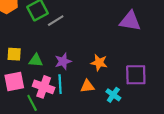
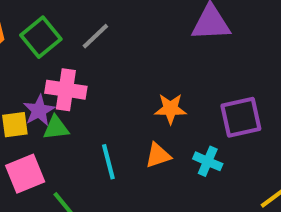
gray line: (56, 21) -> (95, 36), moved
purple star: (63, 61) -> (39, 110), moved
pink cross: (44, 87) -> (66, 90), moved

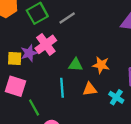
pink cross: (66, 90) -> (46, 44), turned 35
green triangle: (56, 128) -> (76, 65), moved
pink square: (25, 174) -> (15, 86), turned 30

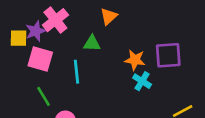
orange star: (101, 65) -> (135, 60), moved
pink square: (15, 86) -> (40, 59), moved
orange triangle: (90, 89) -> (109, 16), moved, turned -32

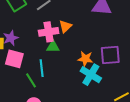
pink cross: (55, 20) -> (49, 32), moved, turned 30
cyan cross: (142, 81) -> (91, 75), size x1.5
green line: (44, 96) -> (31, 80), moved

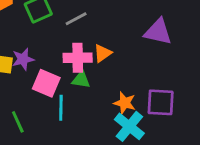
pink square: (14, 59) -> (46, 83), moved
green line: (31, 80) -> (18, 122), moved

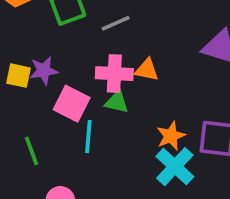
orange triangle: (103, 53) -> (147, 70), turned 42
orange star: (125, 103) -> (171, 136), turned 30

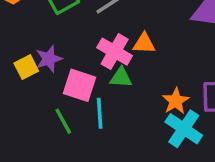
pink cross: (114, 74) -> (115, 52), turned 36
yellow square: (18, 76) -> (26, 67), turned -30
green line: (32, 151) -> (63, 121), moved

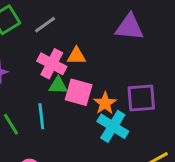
pink square: (79, 85) -> (79, 92), moved

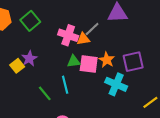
gray line: (45, 25) -> (92, 29), moved
pink cross: (52, 64) -> (68, 35), moved
orange star: (105, 103) -> (107, 60), moved

